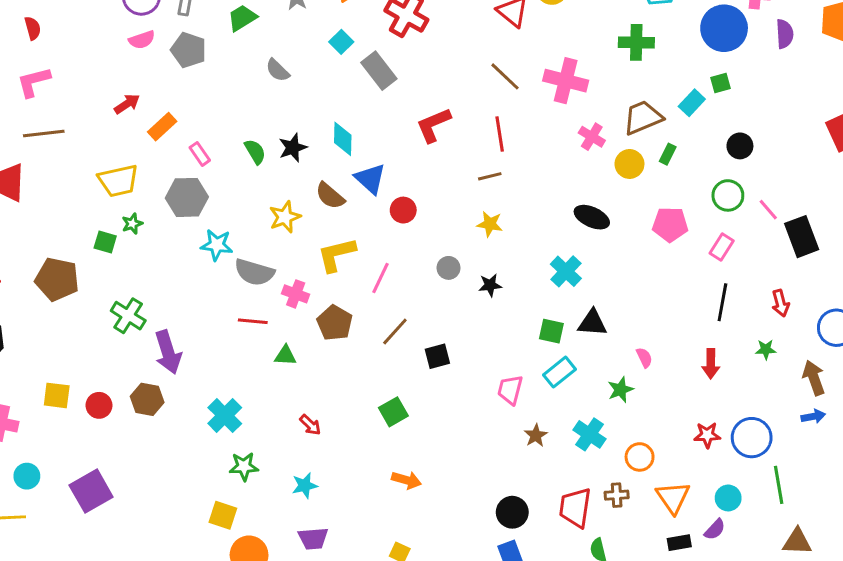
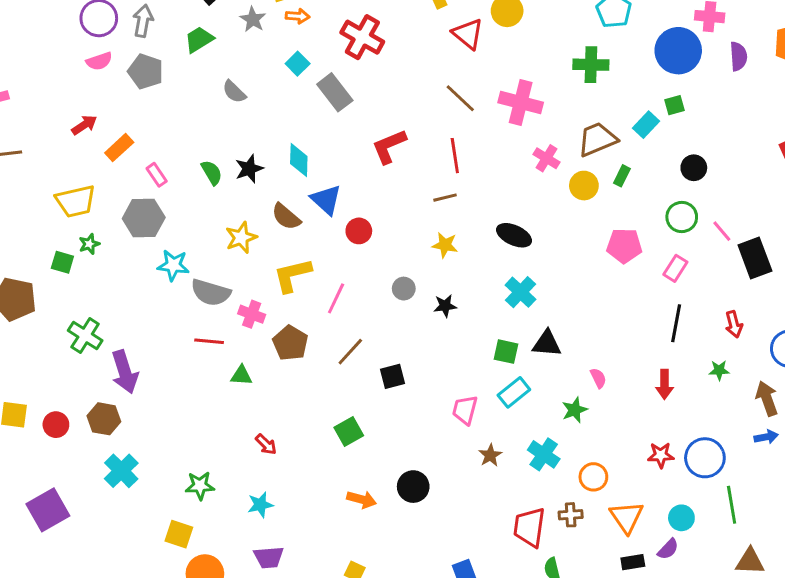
black ellipse: (592, 217) -> (514, 235), moved
cyan cross: (225, 416) -> (121, 471), moved
black circle: (512, 512) -> (413, 487), moved

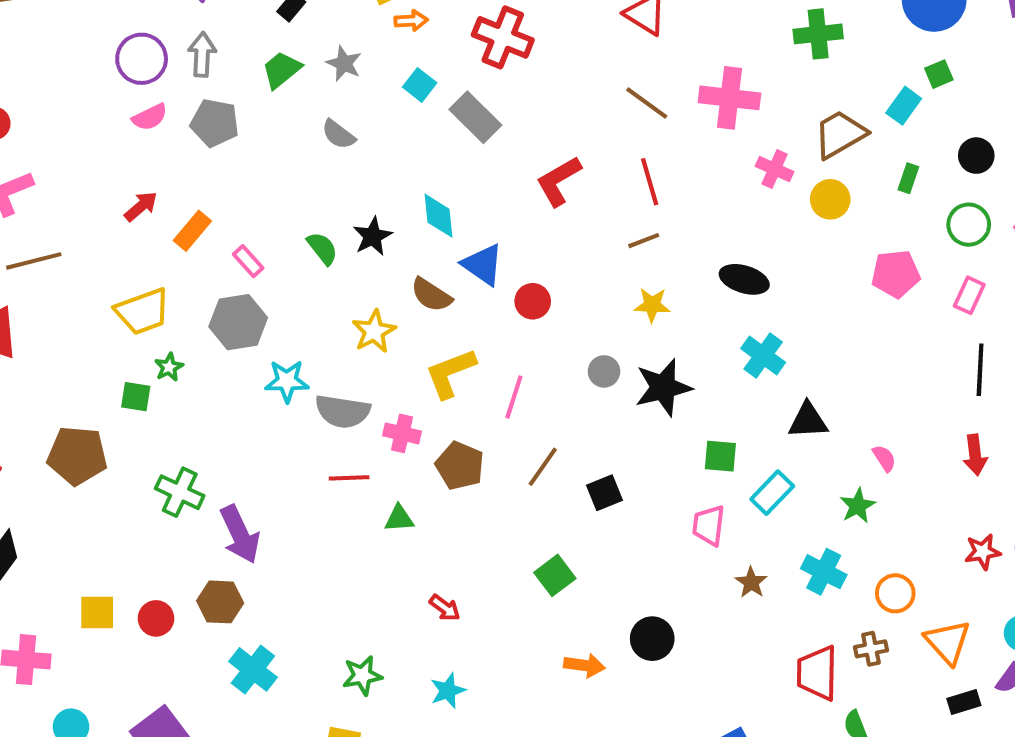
gray star: (253, 19) -> (344, 63), moved
green rectangle: (622, 176) -> (908, 178), moved
black star: (445, 306) -> (663, 387), size x1.8
green square: (506, 352) -> (720, 456), moved

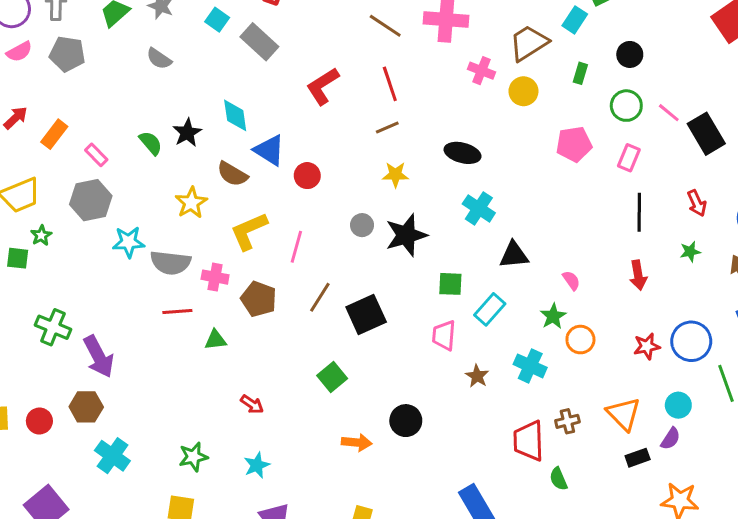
black square: (604, 493) -> (366, 315), size x1.5
orange circle: (895, 593) -> (580, 340), moved

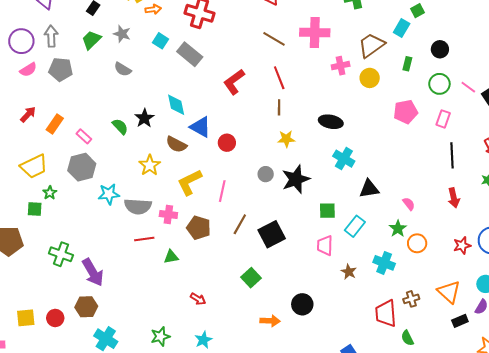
pink cross: (481, 71) -> (341, 66), turned -30
brown line: (387, 127) -> (279, 107), turned -63

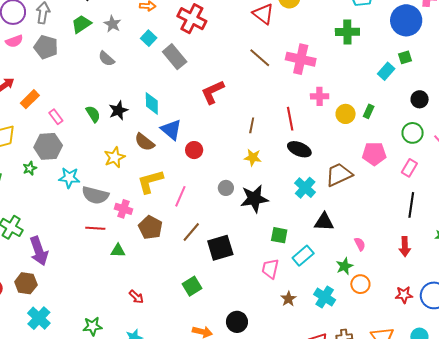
brown trapezoid: (371, 45) -> (339, 175), moved
green rectangle: (407, 64) -> (369, 111), moved
red line: (279, 78) -> (290, 119), moved
green star: (50, 193) -> (30, 168), moved

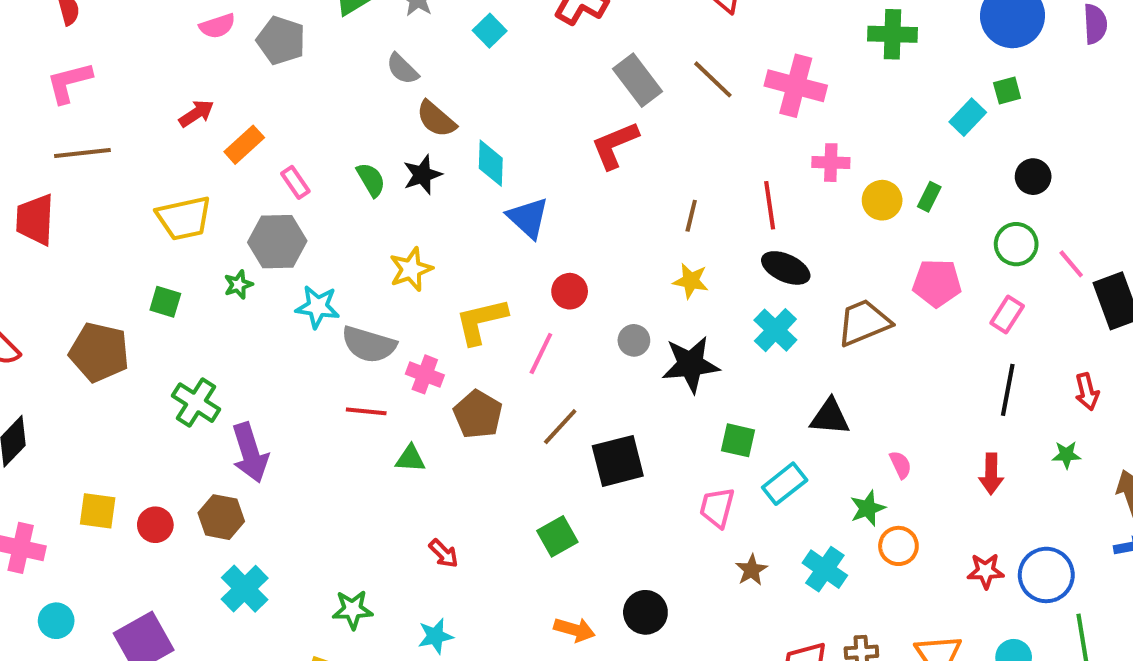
gray rectangle: (175, 57) -> (637, 80), moved
brown semicircle: (144, 142) -> (436, 119), moved
red circle: (194, 150) -> (570, 291), moved
cyan cross: (305, 188) -> (775, 330), moved

